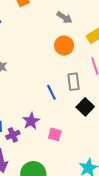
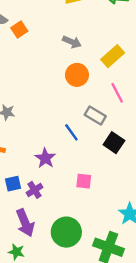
gray rectangle: (74, 82) -> (95, 115), turned -42
purple star: (31, 121) -> (45, 158), moved

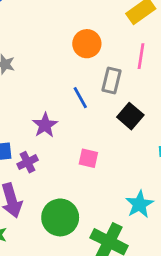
orange circle: (77, 75) -> (87, 44), moved
pink line: (117, 93) -> (141, 56), turned 30
gray rectangle: (95, 115) -> (111, 80), turned 66

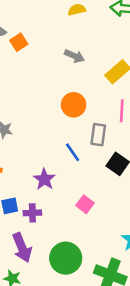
pink square: (88, 158) -> (85, 204), turned 30
purple cross: (28, 162) -> (32, 213), turned 30

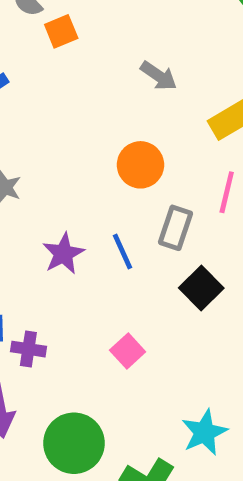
purple star: (44, 179) -> (63, 254), moved

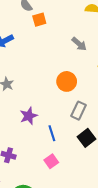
blue line: (123, 252) -> (52, 133), moved

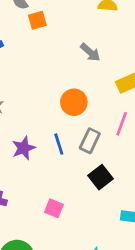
blue line: (52, 133) -> (59, 144), moved
pink square: (51, 161) -> (54, 208), turned -32

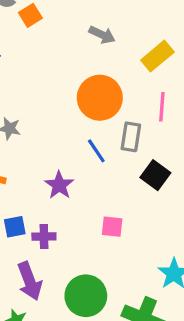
orange circle: (74, 102) -> (100, 98), size x1.4
purple star: (24, 148) -> (59, 185), moved

